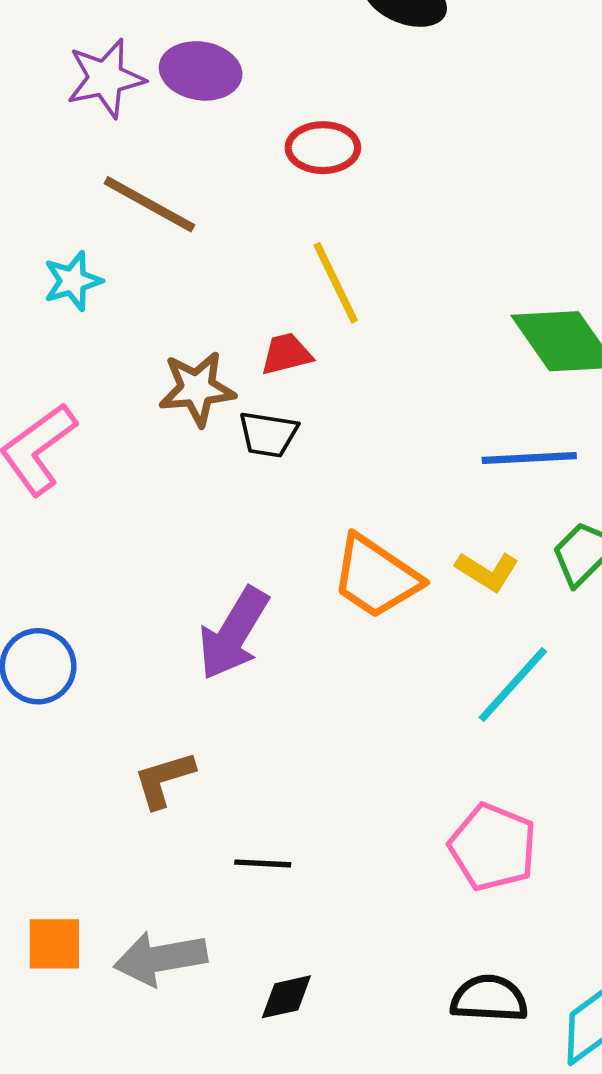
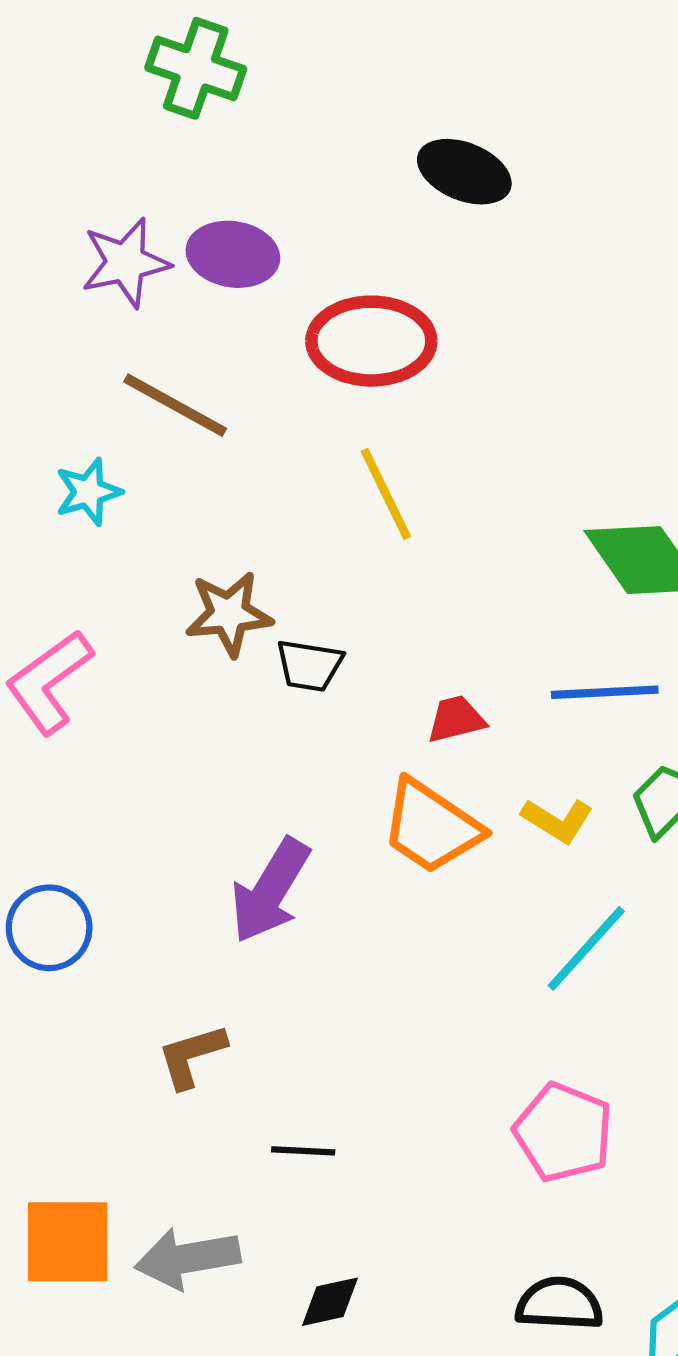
red ellipse: (323, 148) -> (371, 341), size x1.5
red trapezoid: (286, 354) -> (456, 719), moved
orange square: (54, 944) -> (68, 1242), size x1.4

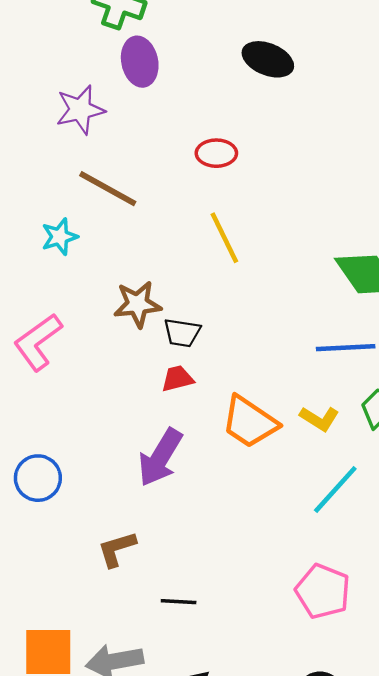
purple ellipse: (233, 254) -> (140, 62), moved, turned 69
red ellipse: (371, 341) -> (216, 153), size x0.6
red trapezoid: (456, 719) -> (177, 379), moved

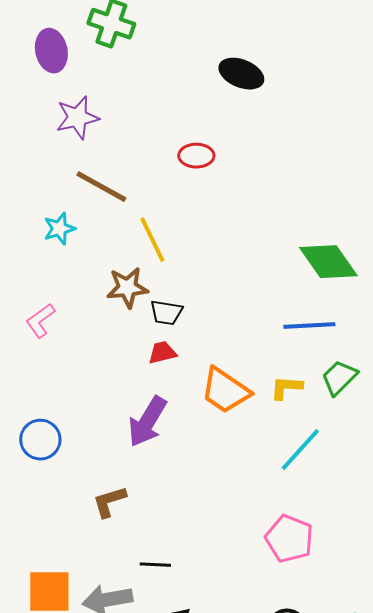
purple ellipse: (140, 62) -> (51, 51), moved
yellow line: (224, 238) -> (152, 240), moved
pink L-shape: (38, 342) -> (40, 321), size x0.7
yellow L-shape: (319, 419) -> (286, 388), turned 152
black line: (179, 602) -> (155, 565), moved

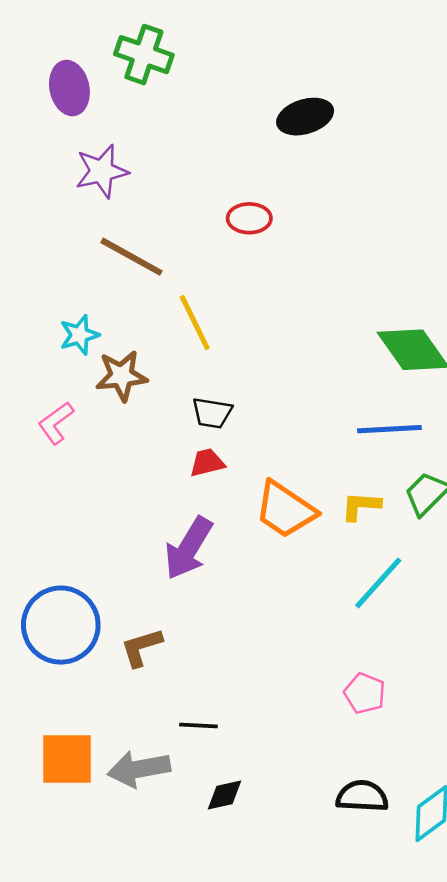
black ellipse: (241, 74) -> (305, 117), turned -39
cyan star: (59, 229) -> (79, 335), moved
brown star: (127, 288) -> (122, 376), moved
blue circle: (40, 440) -> (61, 625), moved, size x1.5
pink pentagon: (289, 539) -> (365, 693), size x0.7

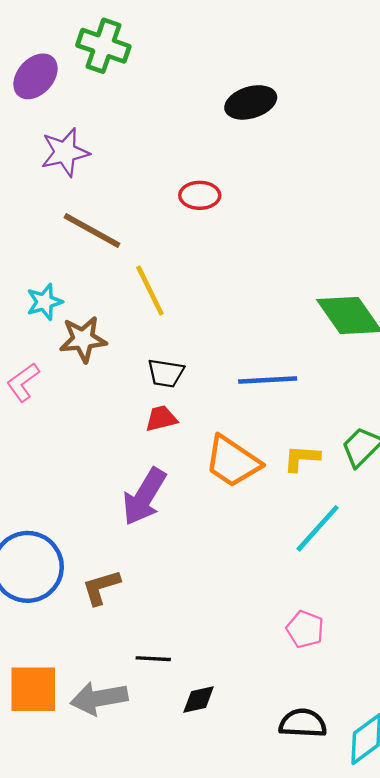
purple ellipse: (69, 88) -> (35, 76), turned 54
blue line: (389, 429) -> (268, 380), moved
black diamond: (224, 795) -> (199, 699), moved

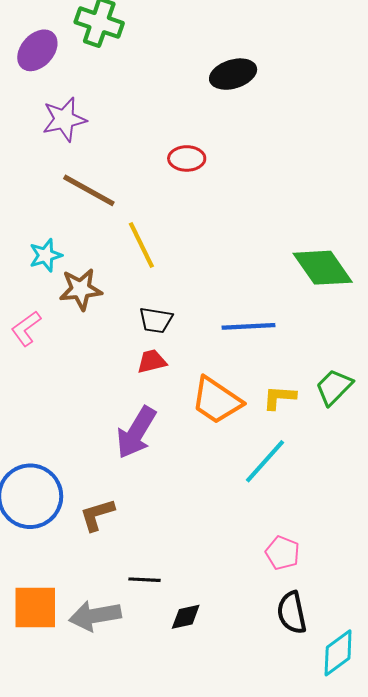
cyan line: (318, 528) -> (265, 461), moved
black semicircle: (303, 723) -> (292, 613), moved, turned -105

